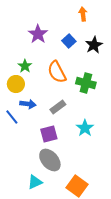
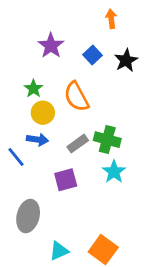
green cross: (86, 83) -> (107, 140), moved
yellow circle: (16, 84) -> (43, 113), moved
gray ellipse: (50, 160) -> (28, 216), moved, turned 55
cyan triangle: (35, 182) -> (59, 251), moved

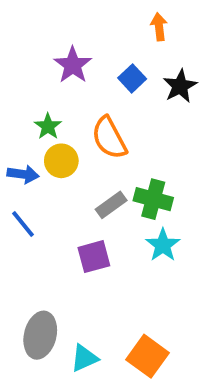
blue arrow: (37, 140) -> (23, 174), moved
gray ellipse: (28, 216) -> (40, 335), moved

